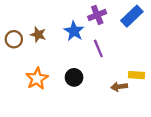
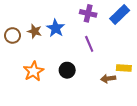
purple cross: (97, 15) -> (88, 13), turned 35
blue star: (74, 31) -> (56, 28), moved

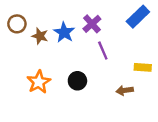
purple cross: (88, 13) -> (92, 24), moved, turned 35
brown circle: (13, 35) -> (17, 24), moved
yellow rectangle: (124, 68) -> (143, 67), moved

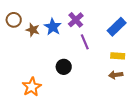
blue rectangle: (138, 17) -> (117, 27), moved
orange star: (39, 82) -> (32, 87), moved
brown arrow: (125, 90) -> (116, 75), moved

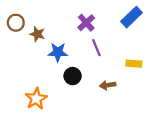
blue star: (53, 27) -> (58, 52), moved, turned -30
blue rectangle: (117, 27) -> (132, 17), moved
brown arrow: (116, 75) -> (108, 85), moved

